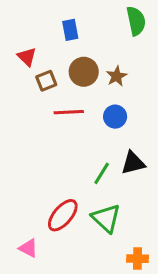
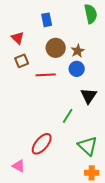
brown square: (46, 81) -> (22, 61), moved
blue circle: (115, 117) -> (77, 69), moved
black triangle: (133, 163) -> (89, 96), moved, turned -42
green triangle: (106, 218) -> (88, 146), moved

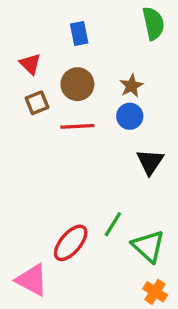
brown circle: (56, 48) -> (77, 84), moved
green line: (68, 116) -> (113, 224), moved
pink triangle: (19, 166) -> (32, 280), size x1.5
orange cross: (92, 173) -> (155, 292), turned 32

